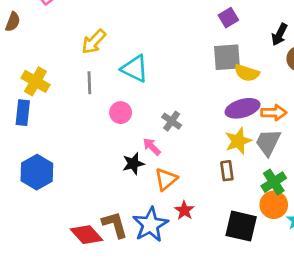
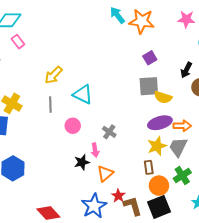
pink arrow: (152, 147) -> (95, 150), turned -144
orange circle: (274, 205) -> (159, 186), moved
brown L-shape: (115, 225) -> (133, 206), moved
black square: (241, 226) -> (159, 207), turned -35

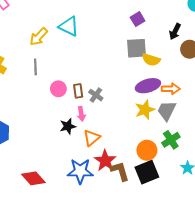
cyan triangle: (83, 94) -> (69, 26), moved
brown rectangle: (149, 167) -> (78, 91), moved
red star: (118, 196) -> (105, 161), size x1.5
blue star: (94, 206) -> (80, 171), turned 30

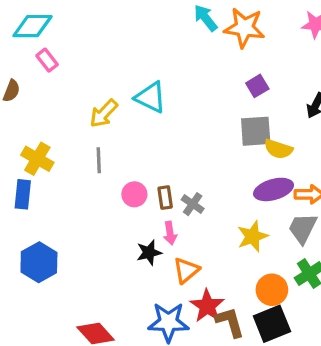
yellow star: (145, 110) -> (252, 236), moved

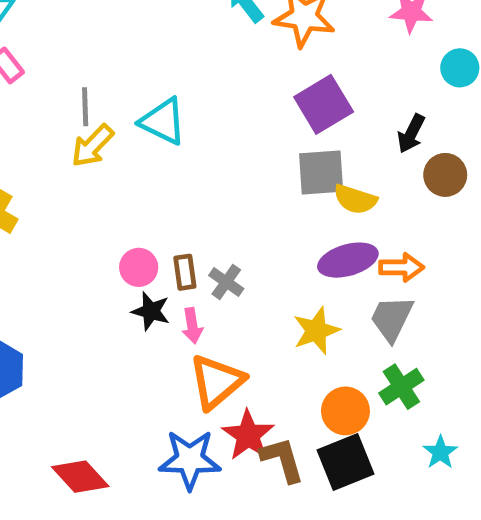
purple square: (257, 86) -> (324, 104), size x1.6
gray line: (99, 160) -> (85, 107), moved
black star: (149, 253) -> (151, 311), moved, turned 30
orange triangle: (186, 270) -> (217, 382), size x1.4

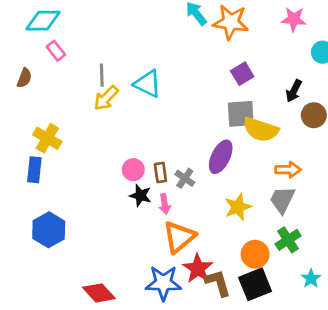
purple square: (324, 104) -> (242, 74), size x0.7
yellow semicircle: (355, 199) -> (261, 130), size x1.4
purple ellipse: (348, 260) -> (221, 157), moved, turned -48

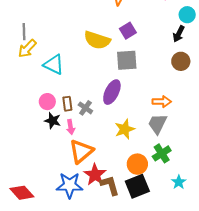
cyan triangle: (148, 84) -> (54, 64), moved
black arrow: (294, 91) -> (179, 34), moved
yellow semicircle: (261, 130) -> (97, 40), moved

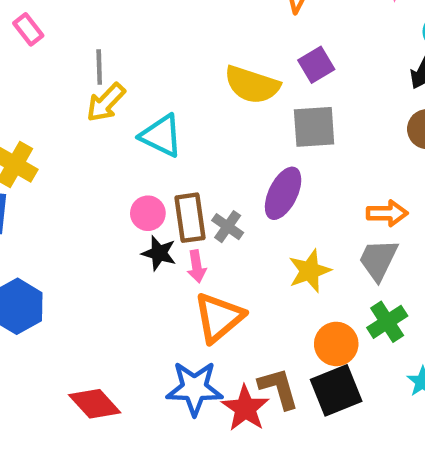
brown rectangle: (67, 104) -> (190, 218), size x1.5
red star: (95, 175) -> (245, 408), moved

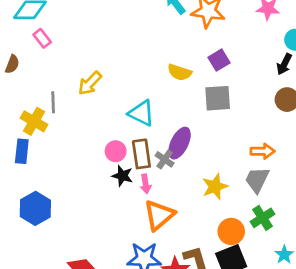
gray line: (99, 67) -> (53, 102), moved
yellow semicircle: (252, 85) -> (180, 72), size x0.7
cyan triangle: (161, 136) -> (141, 113), moved
purple ellipse: (283, 193) -> (180, 143), moved

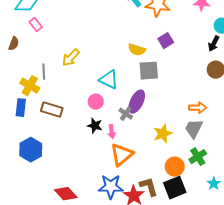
gray square: (218, 98) -> (149, 71), moved
pink circle: (116, 151) -> (96, 102), moved
brown rectangle: (141, 154) -> (52, 110), moved, turned -65

